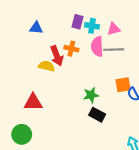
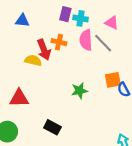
pink triangle: (114, 29) -> (112, 23), moved, turned 40
gray line: (114, 50) -> (103, 43), turned 48
black rectangle: (97, 115) -> (52, 127), moved

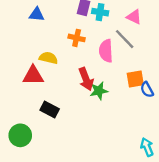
pink semicircle: (86, 40) -> (106, 51), moved
red arrow: (44, 50) -> (86, 79), moved
red triangle: (19, 98) -> (33, 75), moved
black rectangle: (52, 127) -> (50, 110), moved

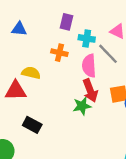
cyan cross: (100, 12) -> (87, 38), moved
red arrow: (86, 79) -> (90, 91), moved

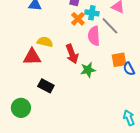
orange cross: (59, 53) -> (78, 19), moved, turned 32
red arrow: (90, 91) -> (72, 54), moved

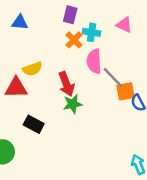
gray line: (110, 26) -> (113, 78), moved
yellow semicircle: (45, 42) -> (32, 69), turned 147
green star: (88, 70) -> (73, 104), moved

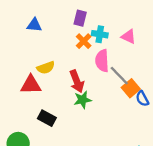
pink triangle: (124, 25) -> (129, 37), moved
orange square: (126, 91) -> (131, 88), turned -30

